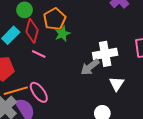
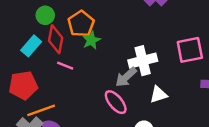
white triangle: (117, 84) -> (158, 95), turned 42
pink ellipse: (39, 92) -> (116, 102), moved

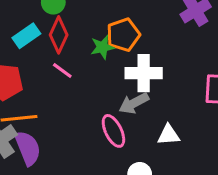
orange pentagon: (81, 24) -> (123, 35), moved
white cross: (143, 61) -> (144, 73), moved

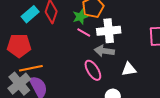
pink line: (62, 71) -> (84, 33), moved
gray arrow: (134, 103) -> (104, 51), turned 42

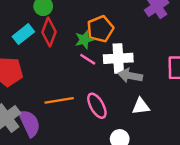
gray arrow: (104, 51) -> (130, 76), moved
orange line: (31, 68) -> (59, 100), moved

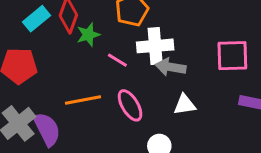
green star: (84, 40) -> (88, 35), moved
pink line: (88, 59) -> (117, 60), moved

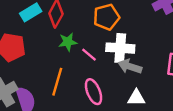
green star: (88, 35) -> (68, 42), moved
orange line: (83, 100) -> (57, 82), turned -72

